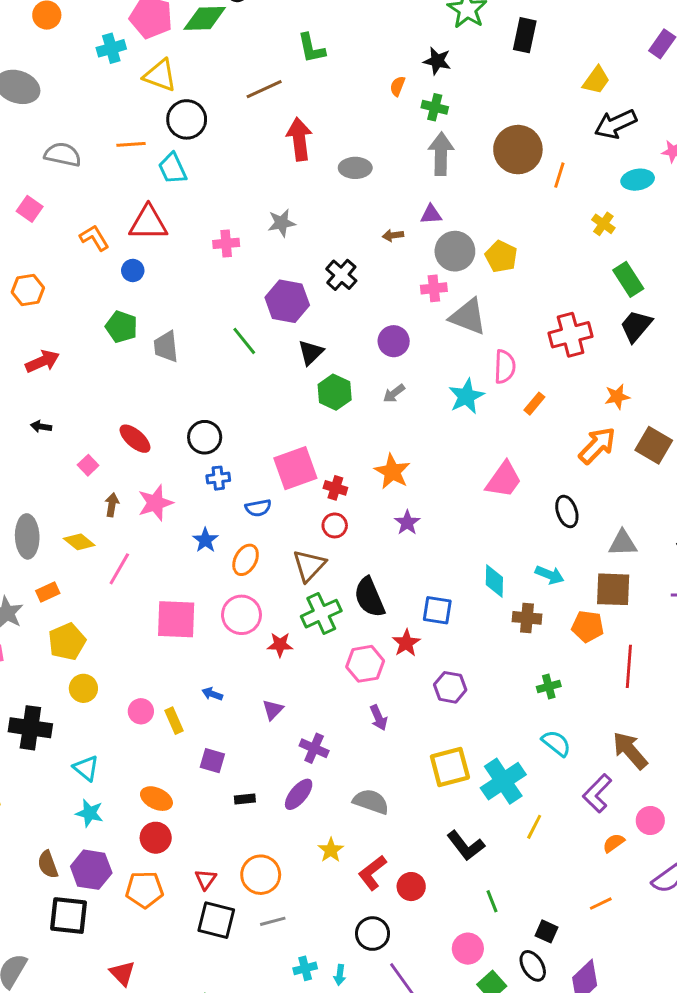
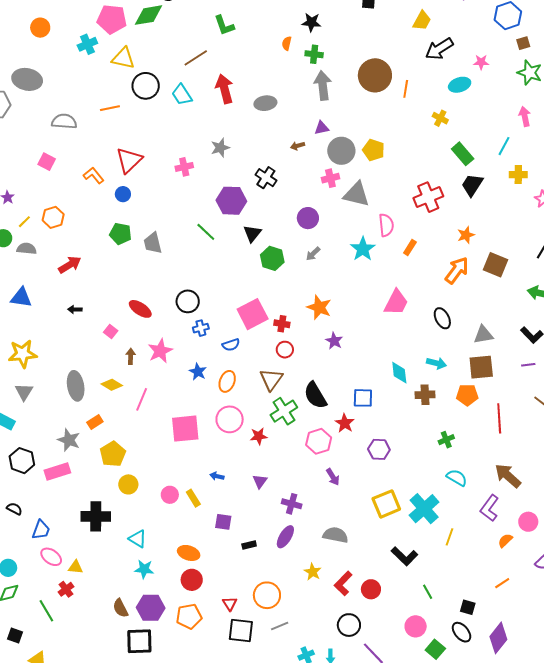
cyan trapezoid: (173, 168) -> (182, 95), moved
red triangle: (148, 223) -> (129, 160), turned -36

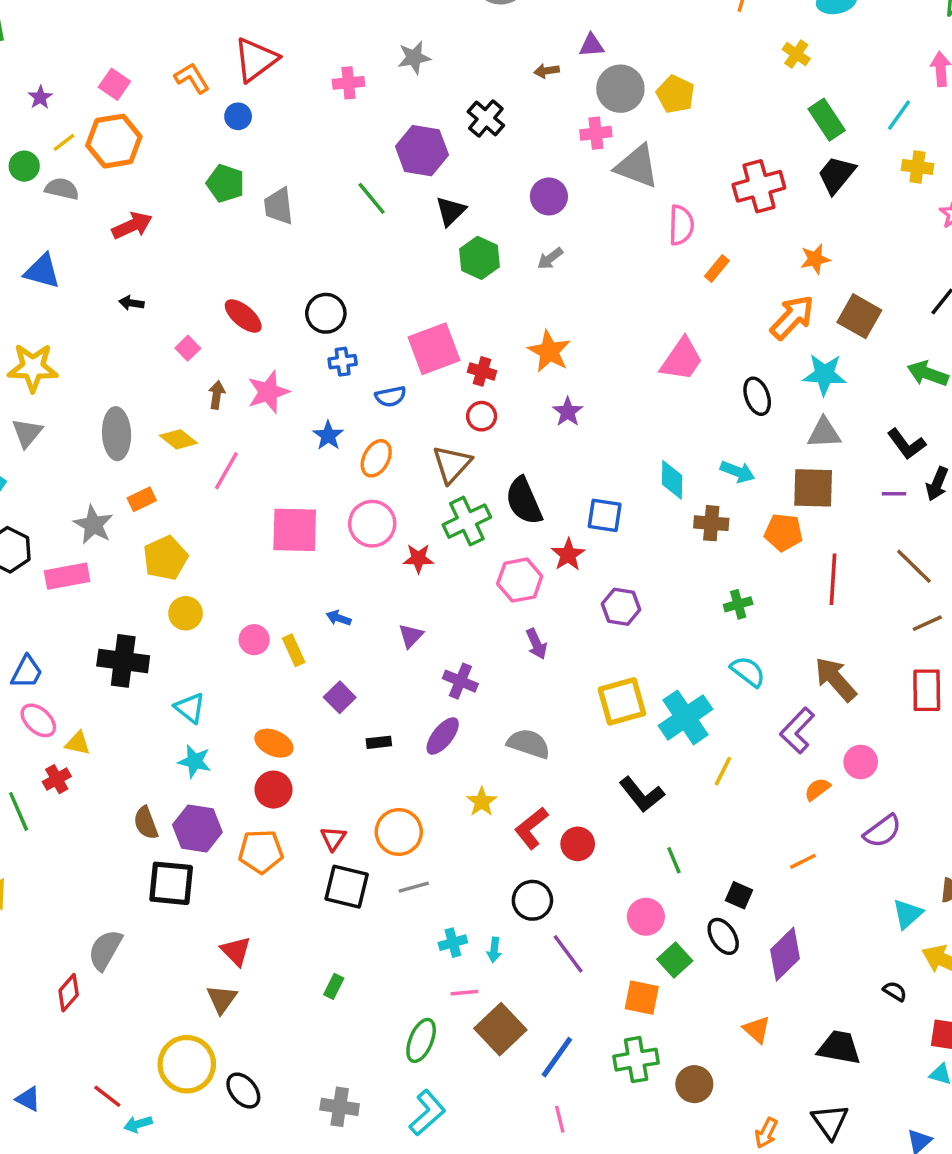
pink square: (47, 162) -> (114, 84), moved
orange hexagon: (53, 217) -> (114, 141), size x1.4
cyan star: (363, 249) -> (824, 374), moved, turned 30
purple square: (223, 522) -> (340, 697), turned 30

